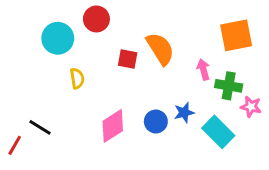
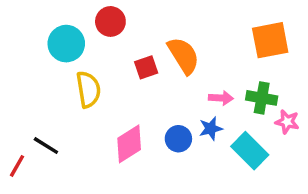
red square: (128, 59) -> (146, 67), turned -30
pink arrow: (203, 69) -> (221, 98), moved, turned 108
yellow semicircle: (77, 78) -> (88, 89), size x1.5

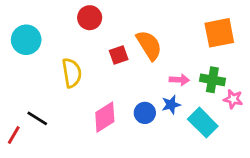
cyan circle: (66, 44) -> (26, 40), moved

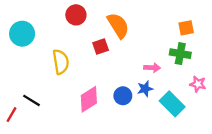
orange square: (219, 33) -> (186, 28), size x0.6
orange semicircle: (149, 45) -> (118, 25), moved
green cross: (212, 80) -> (180, 54), moved

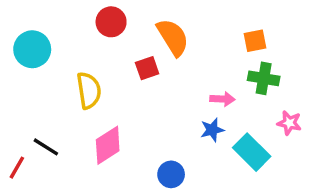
orange square: (186, 28) -> (255, 41), moved
blue circle: (123, 96) -> (171, 174), moved
pink diamond: (89, 99) -> (108, 145), moved

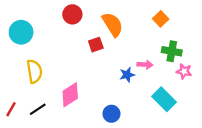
orange square: (255, 41) -> (161, 19), moved, turned -32
yellow semicircle: (89, 90) -> (34, 71), moved
pink star: (289, 123) -> (184, 71), moved
blue star: (212, 130) -> (127, 75), moved
black line: (46, 147) -> (38, 109), moved, turned -66

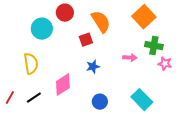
orange square: (161, 19) -> (144, 17), size x1.6
cyan circle: (21, 32) -> (42, 29), moved
blue star: (127, 75) -> (93, 67), moved
cyan rectangle: (164, 99) -> (142, 100), moved

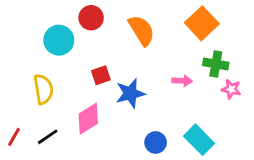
red square: (86, 40) -> (101, 75), moved
blue star: (93, 67) -> (130, 93), size x1.5
blue circle: (100, 102) -> (156, 142), moved

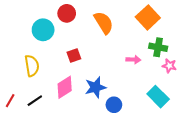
blue star: (130, 93) -> (95, 87), moved
cyan rectangle: (199, 140) -> (158, 97), moved

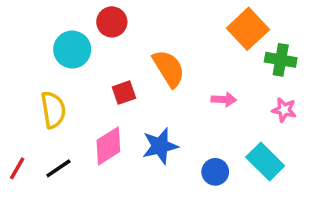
orange semicircle: (104, 23) -> (169, 68), moved
green cross: (158, 47) -> (281, 60), moved
blue circle: (114, 105) -> (215, 172), moved

